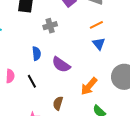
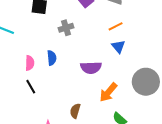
purple semicircle: (61, 65) -> (91, 68), moved, turned -36
pink semicircle: (10, 76) -> (30, 63), moved
black line: (32, 81) -> (31, 87), moved

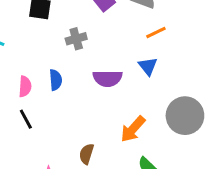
orange line: (116, 26) -> (156, 32), moved
purple semicircle: (91, 68) -> (108, 78), moved

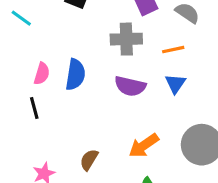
orange line: (156, 32) -> (173, 50), moved
gray cross: (76, 39) -> (126, 39), moved, size x1.4
blue semicircle: (56, 80) -> (75, 75), size x1.4

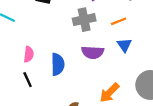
blue semicircle: (75, 75) -> (58, 64), moved

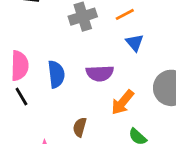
purple semicircle: (93, 52) -> (100, 73), moved
pink semicircle: (29, 54) -> (20, 66), size x1.5

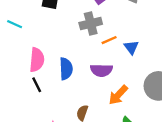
orange line: (125, 14) -> (109, 40), moved

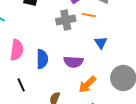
orange line: (109, 40) -> (89, 15), moved, turned 32
black line: (37, 85) -> (21, 85), moved

